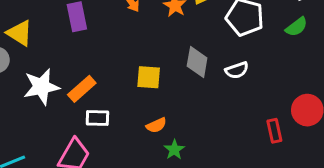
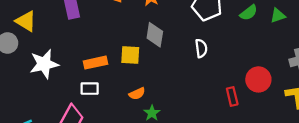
gray diamond: (197, 62) -> (155, 35), moved
white semicircle: (237, 70) -> (201, 48), turned -78
orange rectangle: (82, 89) -> (95, 63), moved, turned 30

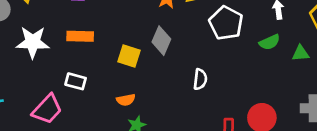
white semicircle: (201, 48) -> (200, 79), moved
orange rectangle: (95, 63) -> (80, 36), moved

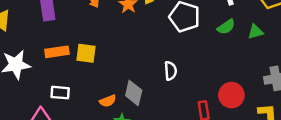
gray diamond: (161, 41) -> (134, 93), moved
yellow square: (129, 56) -> (86, 53), moved

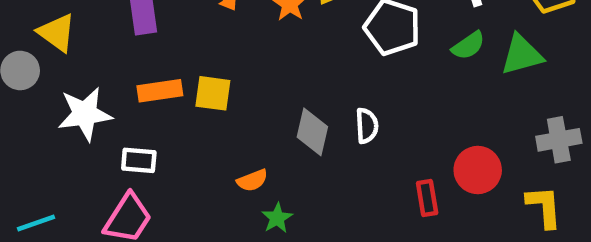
green triangle: (255, 32) -> (522, 55), size x1.5
white rectangle: (60, 93) -> (139, 160), moved
gray diamond: (134, 93) -> (312, 132), moved

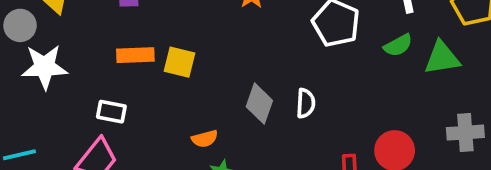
white star: (85, 114) -> (45, 67), moved

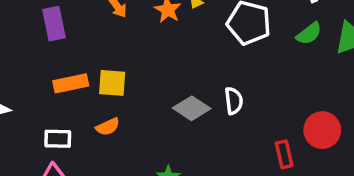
gray diamond: (259, 104) -> (192, 108), turned -66
orange semicircle: (205, 139) -> (108, 127), moved

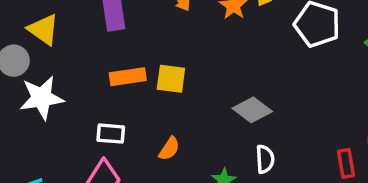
white semicircle: (234, 101) -> (265, 159), moved
orange semicircle: (108, 127) -> (169, 149), moved, turned -35

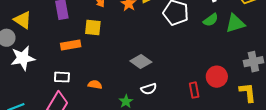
yellow square: (171, 79) -> (93, 27), moved
orange semicircle: (169, 149) -> (95, 85), turned -112
white semicircle: (265, 159) -> (149, 89), turned 77

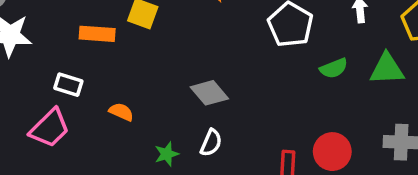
green semicircle: (211, 20) -> (334, 68), moved
white semicircle: (149, 89) -> (211, 143), turned -63

